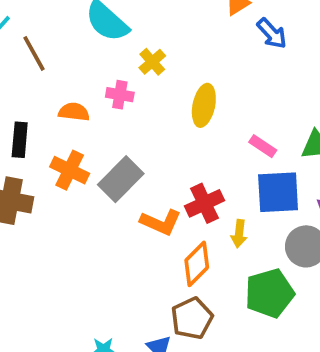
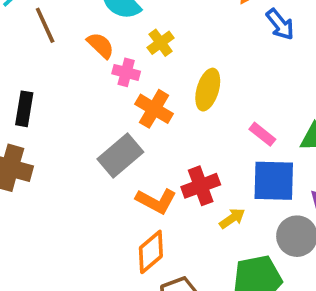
orange semicircle: (74, 112) -> (100, 45), moved, turned 32
orange cross: (70, 170) -> (154, 109), moved
yellow arrow: (239, 234) -> (232, 218), turned -136
orange diamond: (197, 264) -> (151, 252), moved

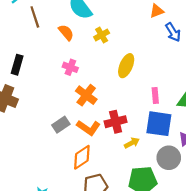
pink cross: (126, 72) -> (70, 67), moved
orange cross: (154, 109) -> (86, 95), moved
pink rectangle: (262, 134) -> (155, 96), turned 40
gray rectangle: (120, 155) -> (61, 125), moved, size x0.7

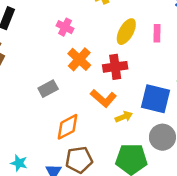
pink rectangle: (155, 96) -> (157, 33), moved
red cross: (116, 122) -> (115, 67), moved
orange L-shape: (88, 128) -> (103, 98), moved

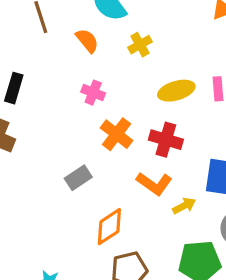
yellow ellipse: (126, 32) -> (176, 91), turned 50
red cross: (115, 67) -> (166, 140), turned 30

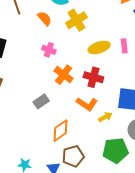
yellow cross: (140, 45) -> (76, 20), size x1.5

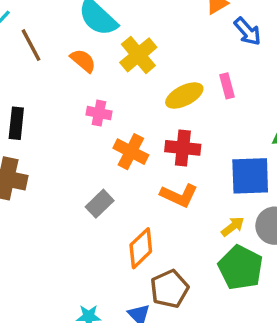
yellow arrow: (105, 117) -> (233, 227), moved
green pentagon: (115, 151) -> (240, 268), turned -30

